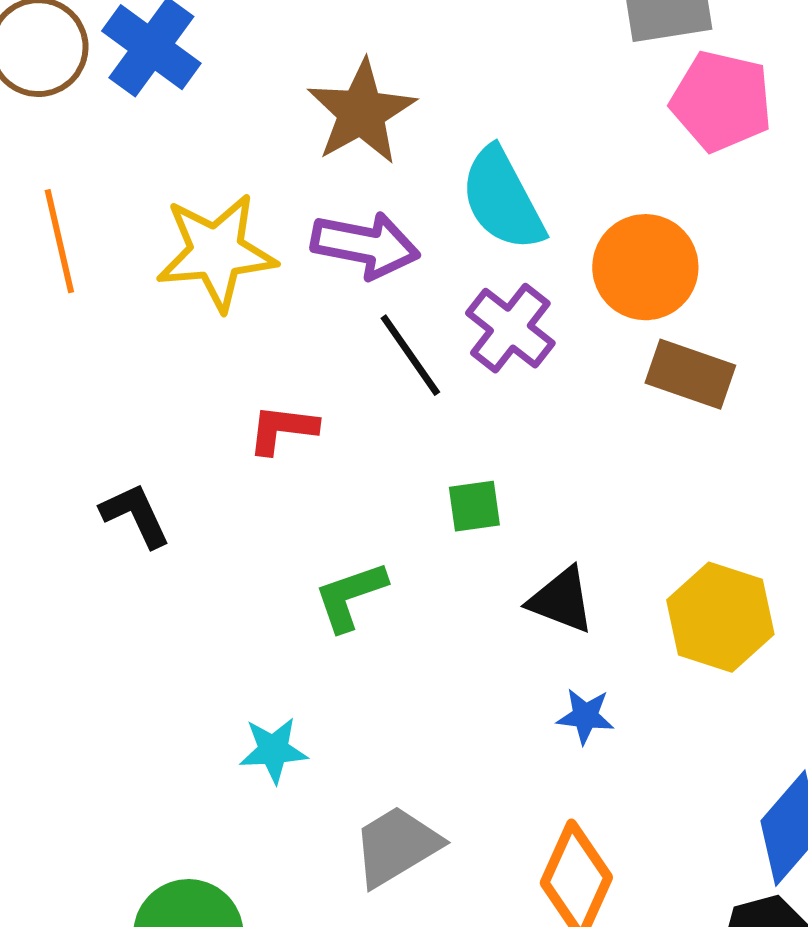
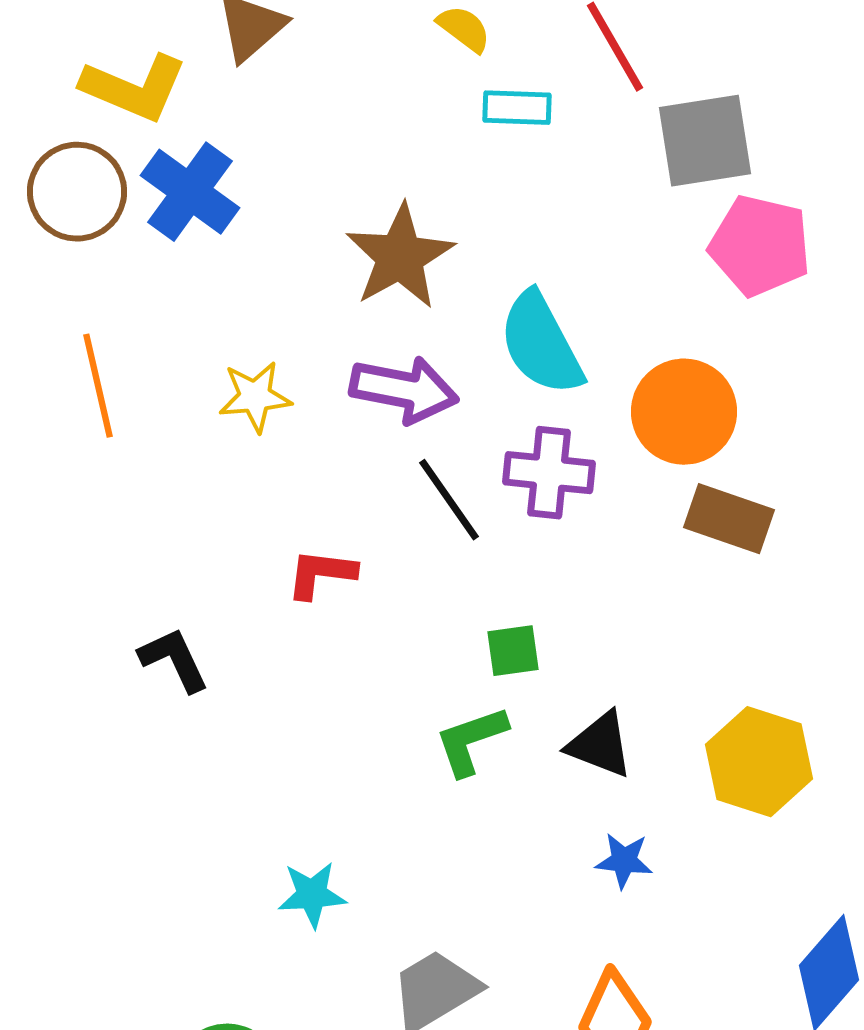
yellow star: (216, 252) -> (255, 397), size x0.6
purple cross: (510, 328) -> (549, 473), turned -32
green L-shape: (350, 596) -> (471, 741), moved

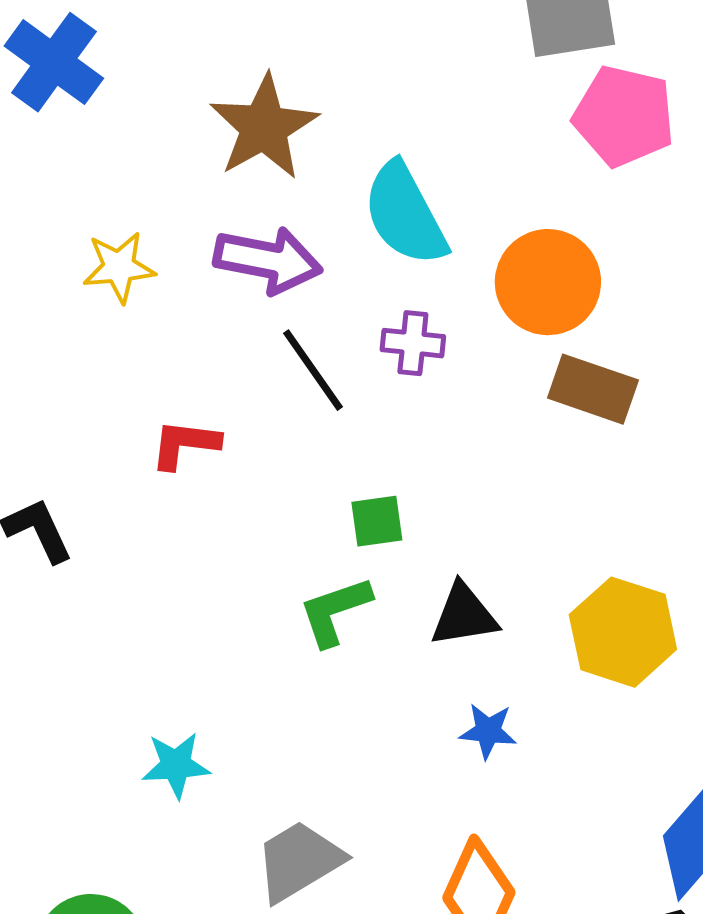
purple cross: (549, 473) -> (413, 343), size x0.7
black triangle: (600, 745) -> (464, 615), turned -30

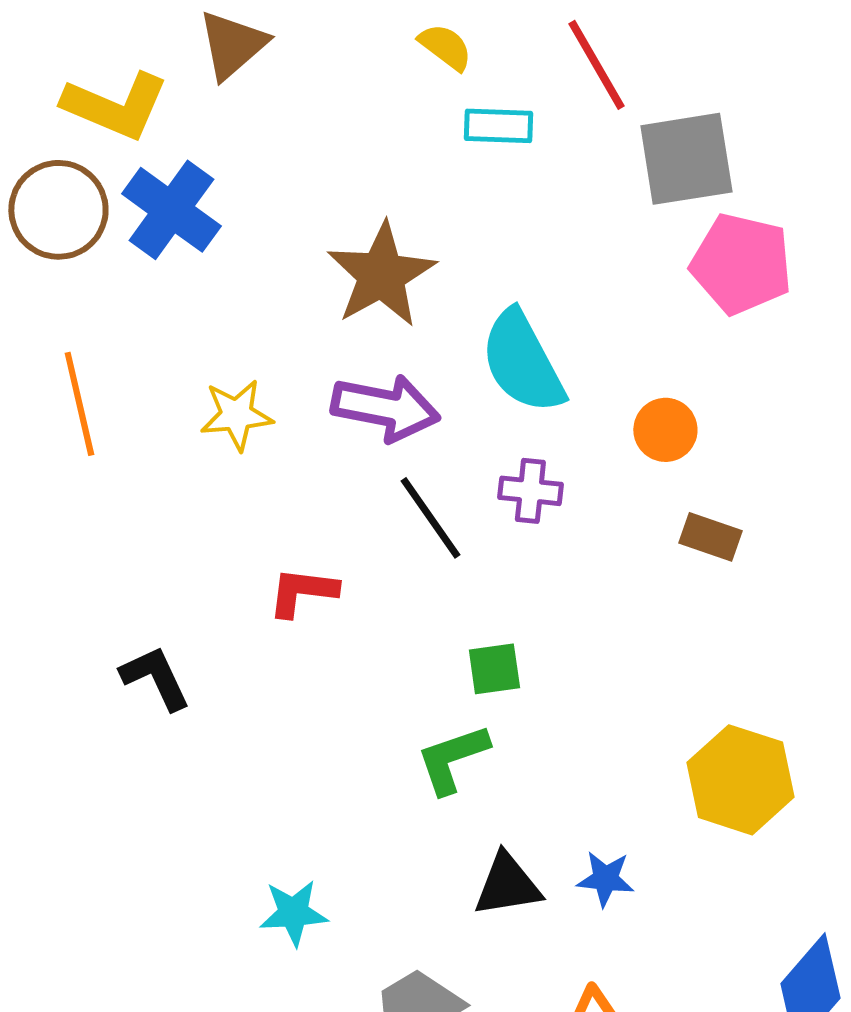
orange circle: (548, 282) -> (665, 430), size x0.6
brown rectangle: (593, 389) -> (710, 537), size x0.7
black triangle: (464, 615) -> (507, 885), moved

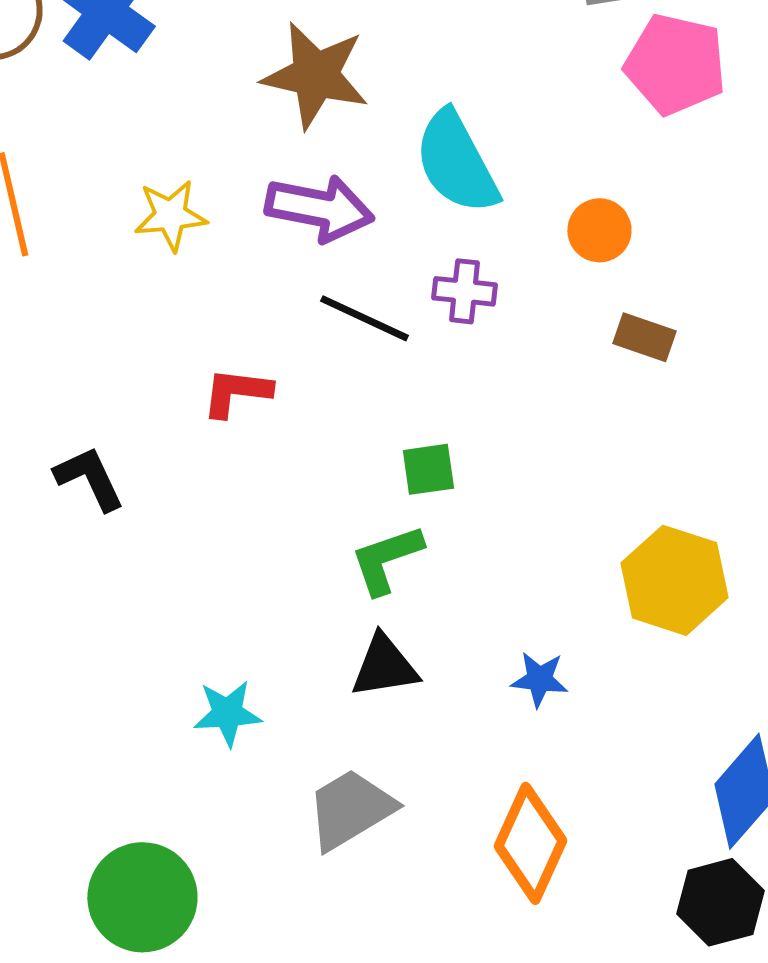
brown star: (381, 275) -> (315, 75), turned -30
black line: (430, 518) -> (364, 318), turned -30
black triangle: (507, 885) -> (384, 666), moved

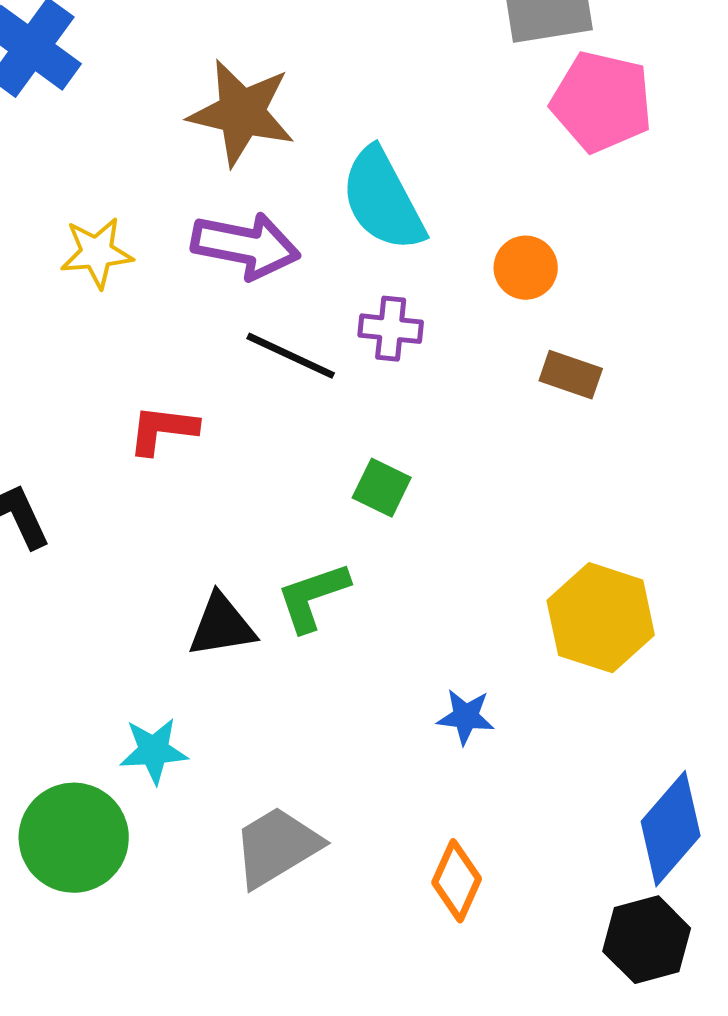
green square: (428, 469) -> (382, 488), moved, turned 34
black triangle: (384, 666) -> (222, 626), moved
orange diamond: (530, 843) -> (457, 881), size x0.7
green circle: (142, 897) -> (74, 838), moved

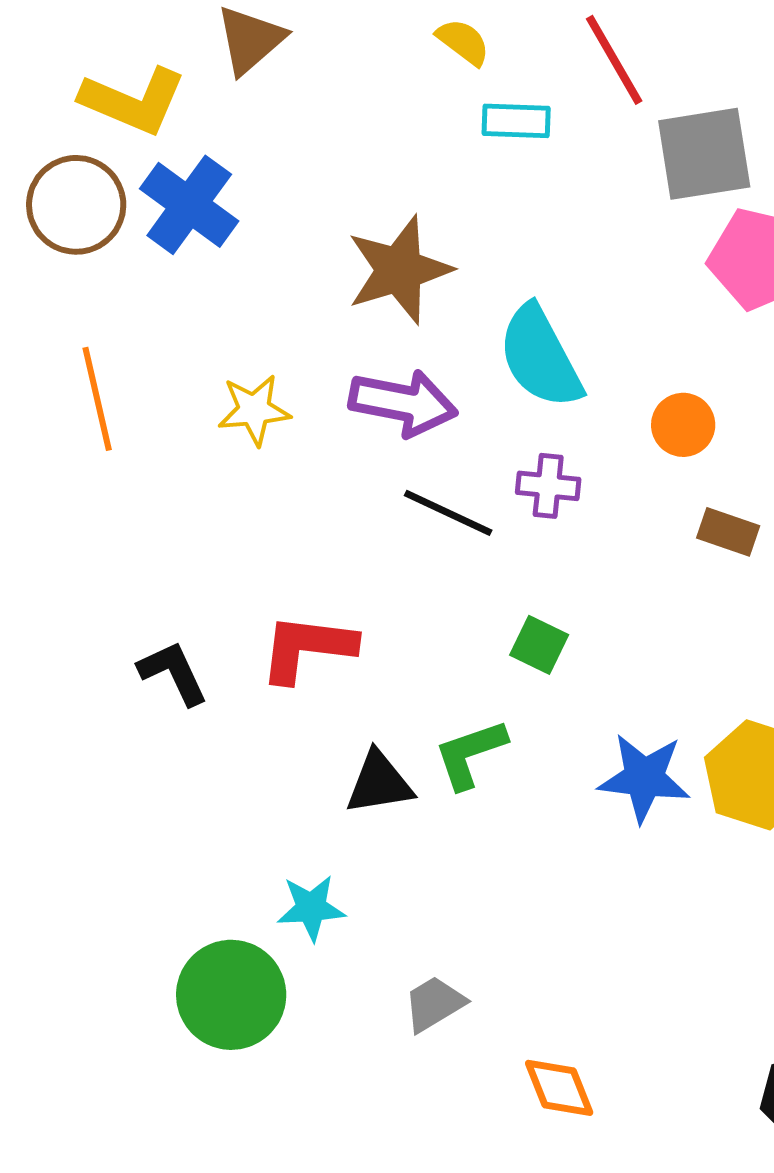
brown star: (242, 113) -> (399, 270), turned -30
red L-shape: (163, 430) -> (307, 648), moved, size x1.4
blue star: (466, 717) -> (644, 778), moved, size x1.6
gray trapezoid: (277, 847) -> (434, 1004), size x0.7
orange diamond: (457, 881) -> (559, 1088), moved, turned -46

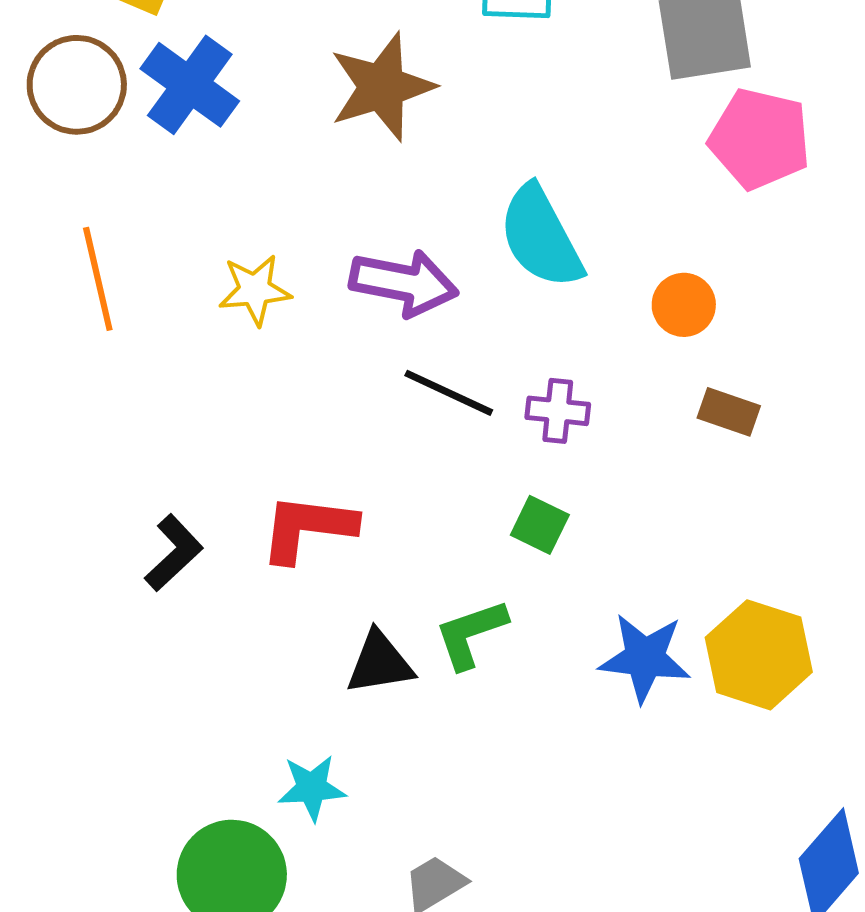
brown star: (399, 270) -> (382, 87), moved
purple cross: (548, 486) -> (558, 411), moved
black L-shape: (173, 673) -> (174, 553), turned 72

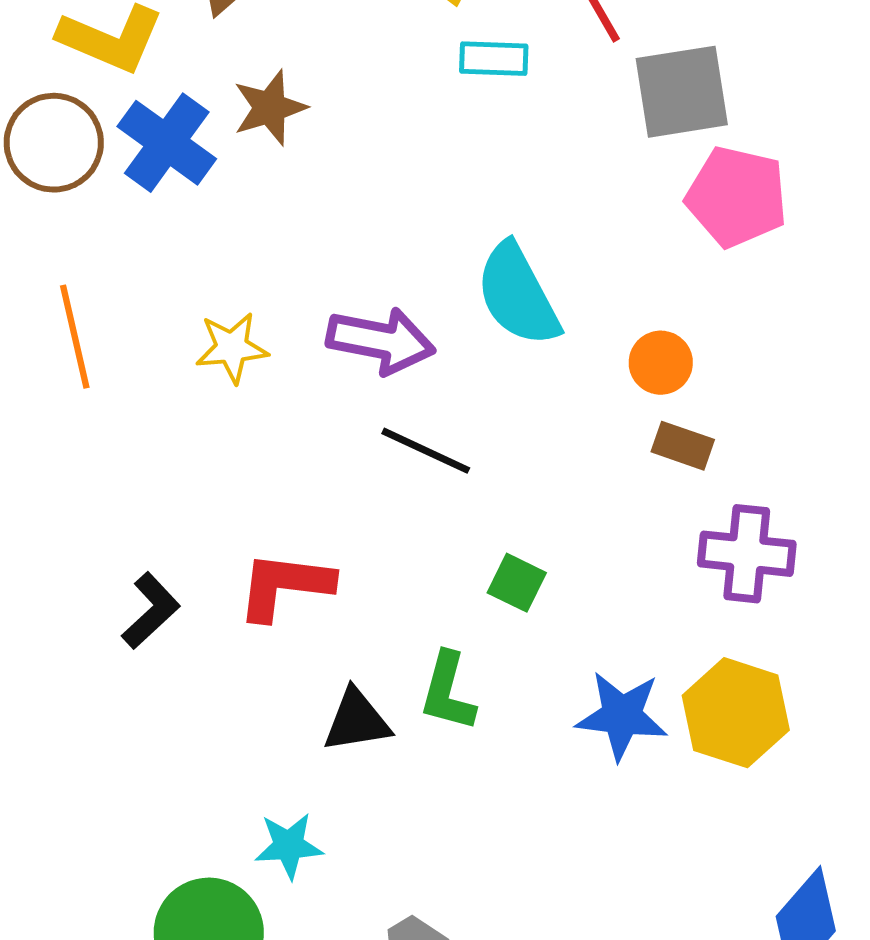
brown star: (382, 87) -> (270, 108), moved, size x0.7
purple cross: (558, 411) -> (747, 554), moved, size x1.5
brown rectangle: (729, 412) -> (683, 446), moved
green L-shape: (471, 634) -> (448, 692), turned -56

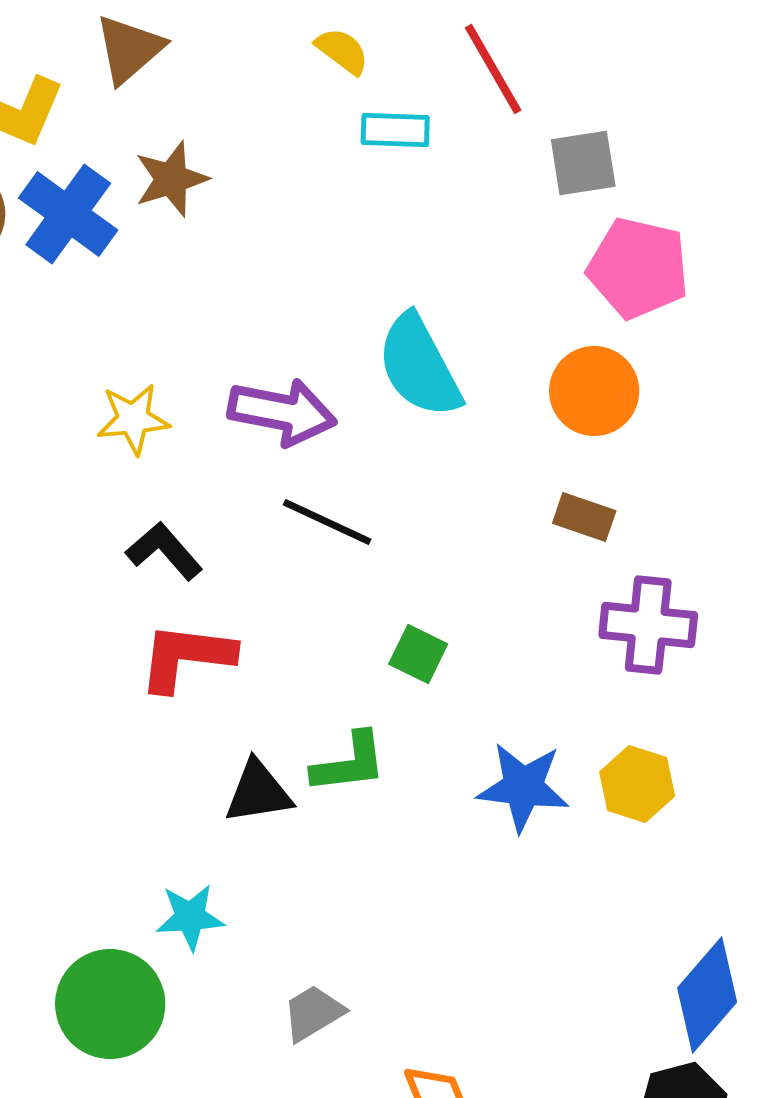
gray square: (682, 92) -> (583, 163), size x0.7
orange circle: (661, 363) -> (594, 391), moved, size x1.4
black L-shape: (151, 611) -> (164, 551), moved, turned -88
green L-shape: (448, 692) -> (349, 763), turned -112
yellow hexagon: (736, 713) -> (637, 784), size x0.7

